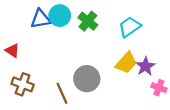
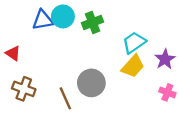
green cross: (88, 21) -> (93, 22), turned 30
cyan trapezoid: (130, 27) -> (134, 43), moved
purple star: (145, 66) -> (165, 59), moved

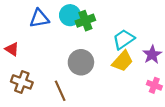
cyan circle: (63, 16) -> (70, 15), moved
gray circle: (91, 83) -> (81, 62), moved

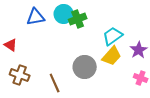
gray circle: (81, 62) -> (85, 67), moved

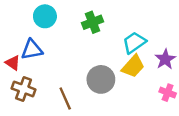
cyan circle: (64, 14) -> (45, 16), moved
blue triangle: (36, 17) -> (32, 50), moved
red triangle: (11, 45) -> (13, 63), moved

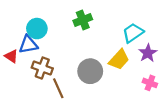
cyan circle: (45, 16) -> (37, 29), moved
cyan trapezoid: (134, 43) -> (133, 33), moved
brown cross: (24, 89) -> (42, 68), moved

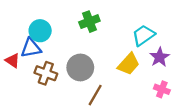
gray circle: (90, 71) -> (80, 67), moved
brown line: (58, 88) -> (95, 95), moved, turned 54

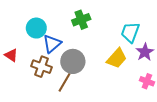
cyan trapezoid: (143, 35) -> (130, 32), turned -35
blue triangle: (31, 48) -> (52, 44), moved, turned -30
brown line: (95, 95) -> (64, 82), moved

